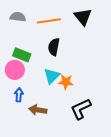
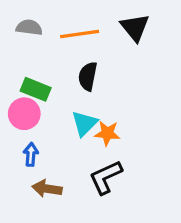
black L-shape: (81, 109) -> (106, 177), moved
brown arrow: (38, 110) -> (47, 189), moved

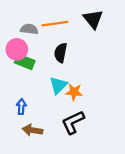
gray semicircle: (29, 27) -> (29, 29), moved
pink circle: (24, 114) -> (17, 49), moved

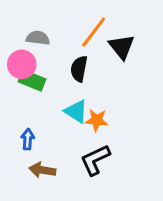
black triangle: (93, 19) -> (122, 47), moved
orange line: (55, 24) -> (94, 32), moved, turned -45
cyan triangle: (58, 85) -> (76, 111), turned -42

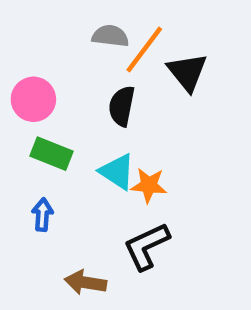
gray semicircle: (38, 38) -> (110, 36), moved
green rectangle: (32, 80) -> (52, 154), moved
brown arrow: (42, 170) -> (85, 283), moved

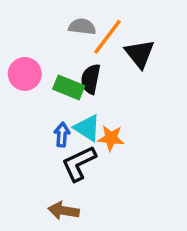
green rectangle: (52, 154) -> (69, 87), moved
blue arrow: (42, 215) -> (62, 135), moved
black L-shape: (147, 246) -> (79, 163), moved

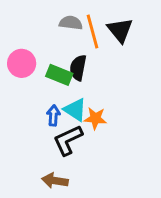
orange line: (108, 37) -> (93, 32), turned -52
black triangle: (140, 54) -> (120, 30), moved

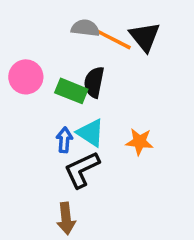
orange line: (93, 32) -> (112, 38), turned -48
orange star: (95, 118) -> (139, 142), moved
brown arrow: (55, 181) -> (66, 219), turned -105

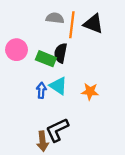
black triangle: (145, 37) -> (93, 24), turned -30
orange line: (112, 38) -> (72, 25), turned 70
black L-shape: (82, 170) -> (57, 130), moved

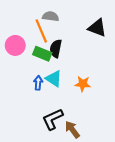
black triangle: (93, 24) -> (97, 28), moved
orange line: (72, 25) -> (41, 31), moved, turned -30
brown arrow: (42, 141) -> (72, 130), moved, turned 150

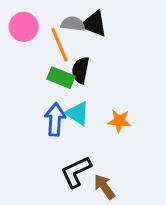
black triangle: (97, 28) -> (94, 24), moved
pink circle: (15, 45) -> (24, 27), moved
blue arrow: (38, 83) -> (55, 120), size x1.5

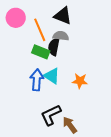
gray semicircle: (73, 24) -> (61, 36), moved

